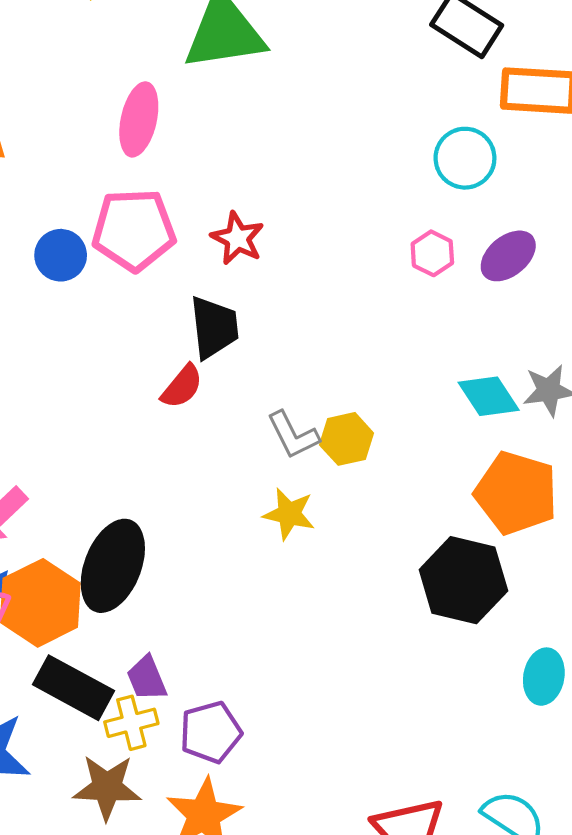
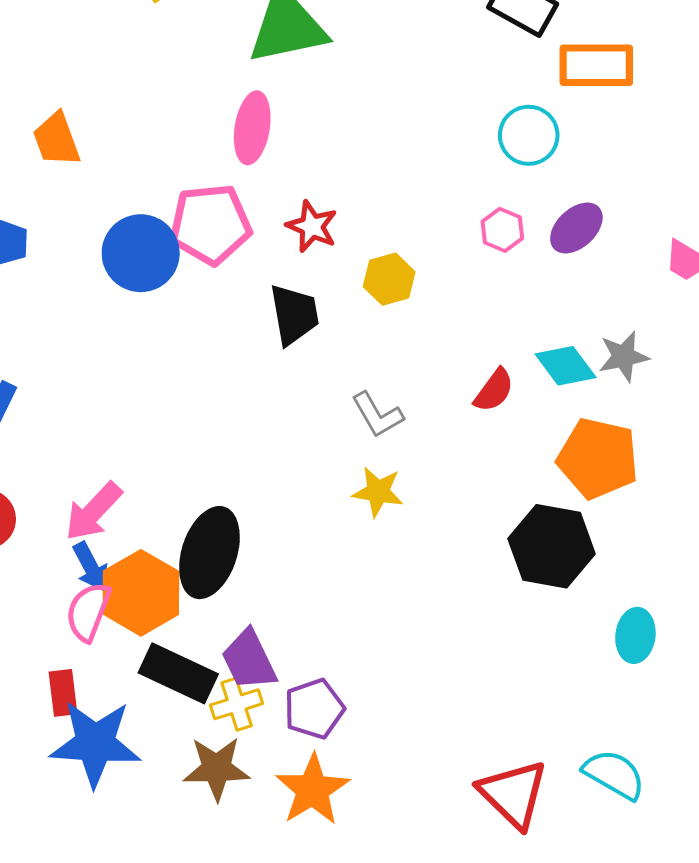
pink ellipse: (139, 119) -> (252, 128), moved
blue circle: (61, 255) -> (141, 253), size x1.5
red semicircle: (182, 387) -> (494, 390), moved
yellow hexagon: (347, 439) -> (389, 279), moved
purple trapezoid: (147, 678) -> (249, 660), size x1.4

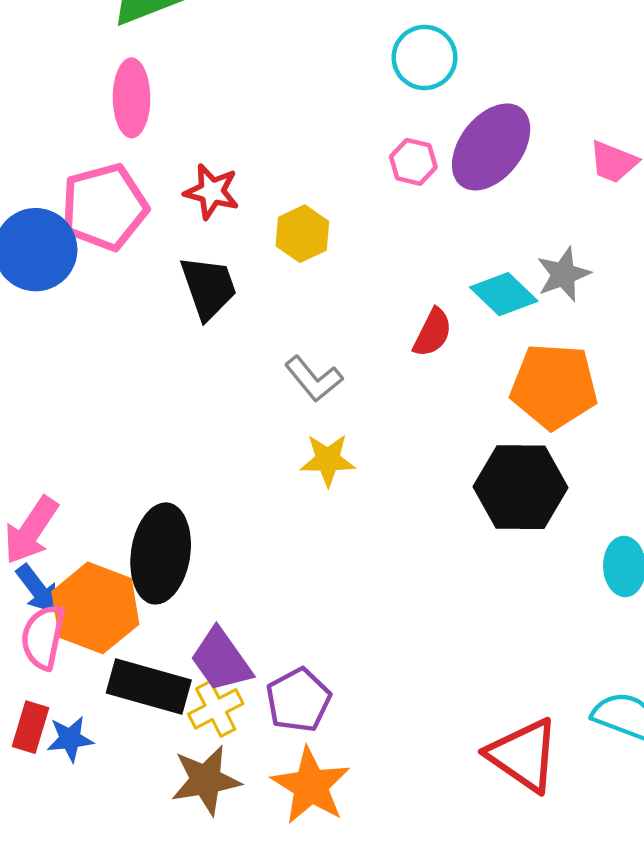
purple ellipse: (576, 228) -> (491, 147), size x1.5
red rectangle: (63, 693) -> (31, 727), turned 33
blue star: (95, 743) -> (70, 739), moved, size x0.5

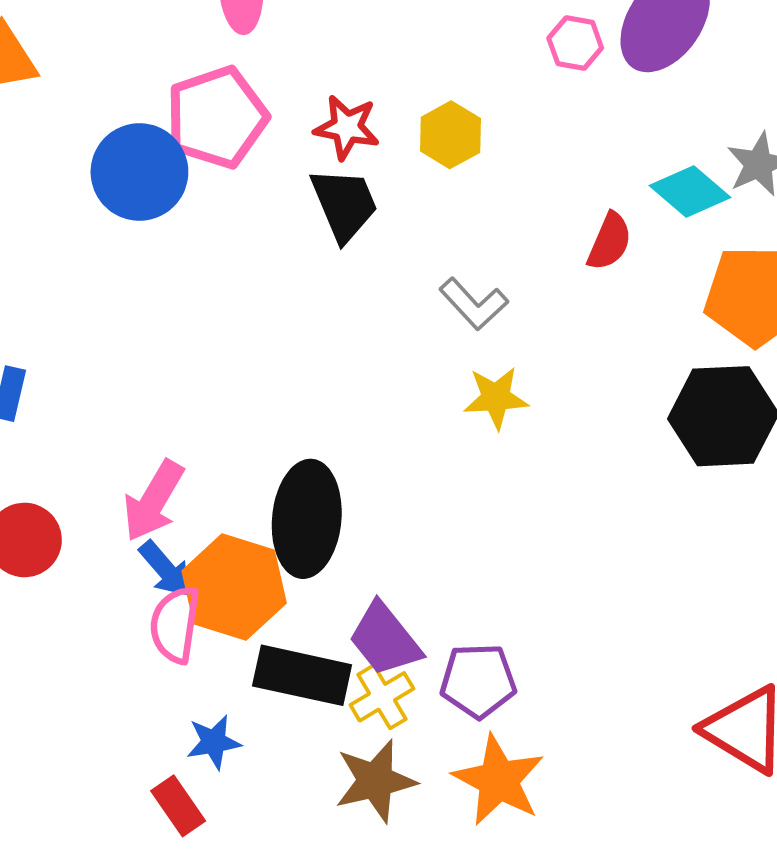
red star: (212, 192) -> (347, 127), moved
purple pentagon: (298, 700) -> (478, 681), turned 30
red rectangle: (31, 727) -> (178, 806), moved, turned -48

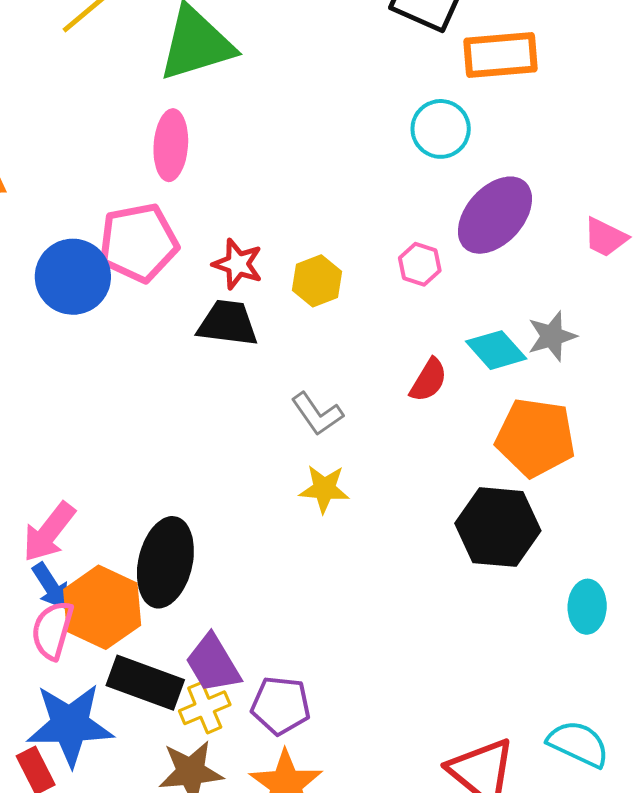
pink hexagon: (575, 43) -> (420, 264), moved
black trapezoid: (344, 204) -> (228, 323), turned -68
blue star: (214, 742) -> (70, 725), size x2.0

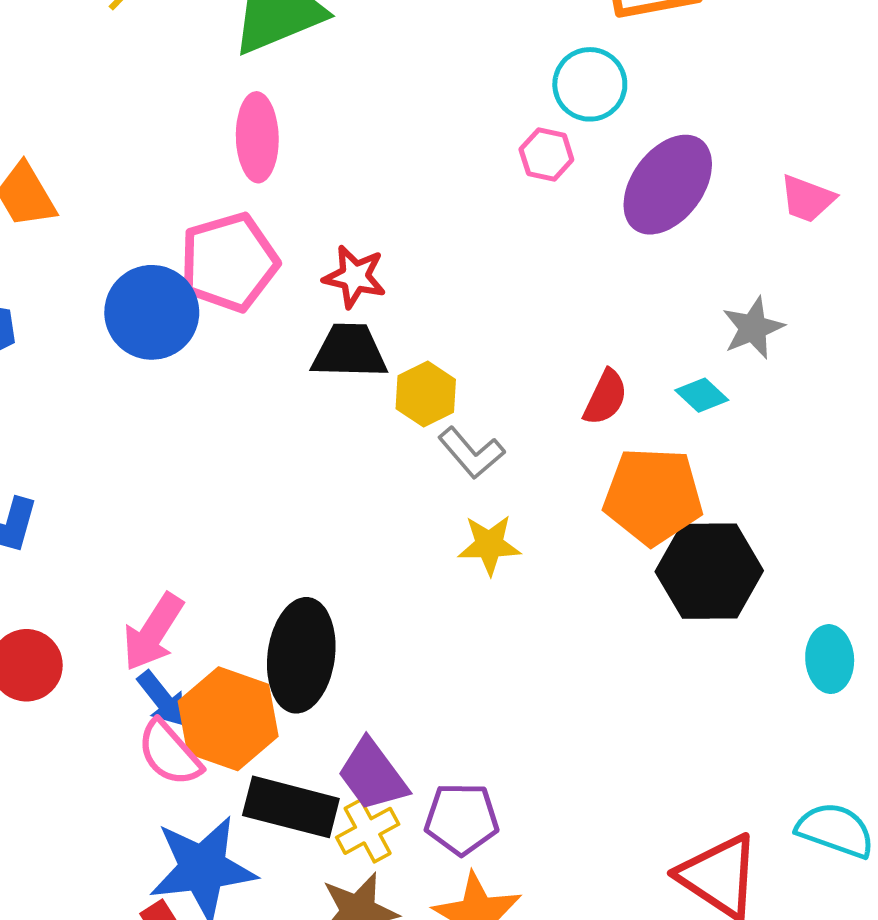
pink hexagon: (420, 264) -> (546, 155), moved
yellow hexagon: (317, 281) -> (426, 394), moved
cyan diamond: (496, 350) -> (702, 395), moved, size x0.7
orange pentagon: (535, 437) -> (653, 496), moved
pink semicircle: (52, 630) -> (169, 753), turned -52

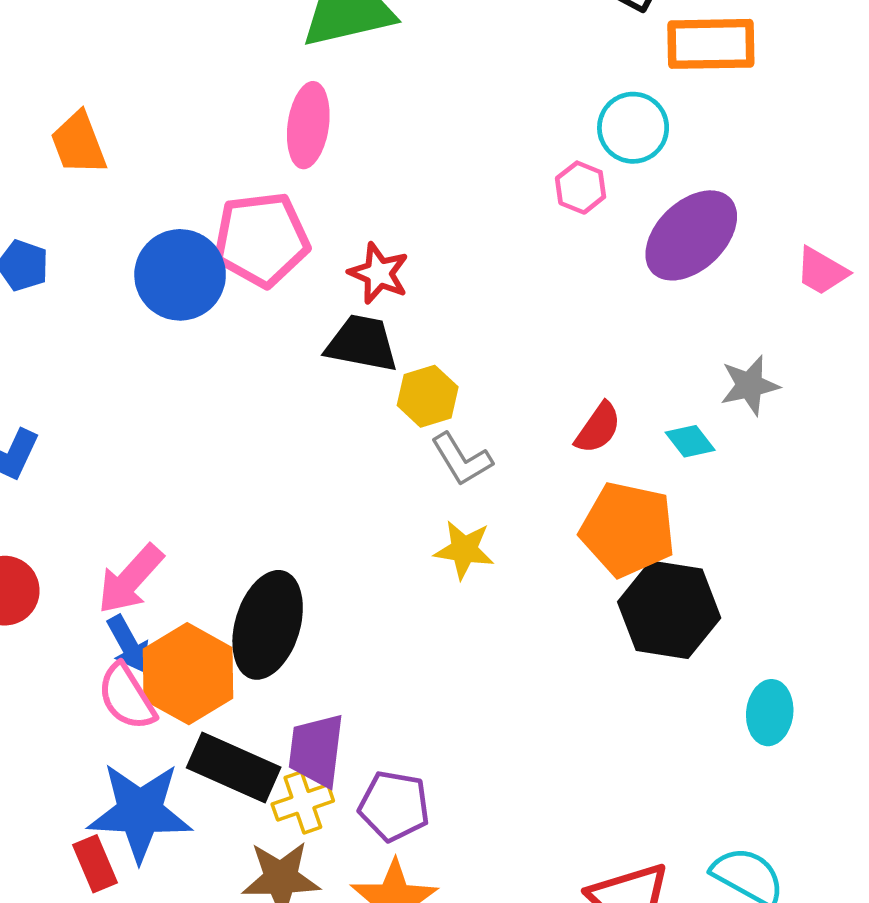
purple trapezoid: (373, 775) -> (316, 750), turned 34

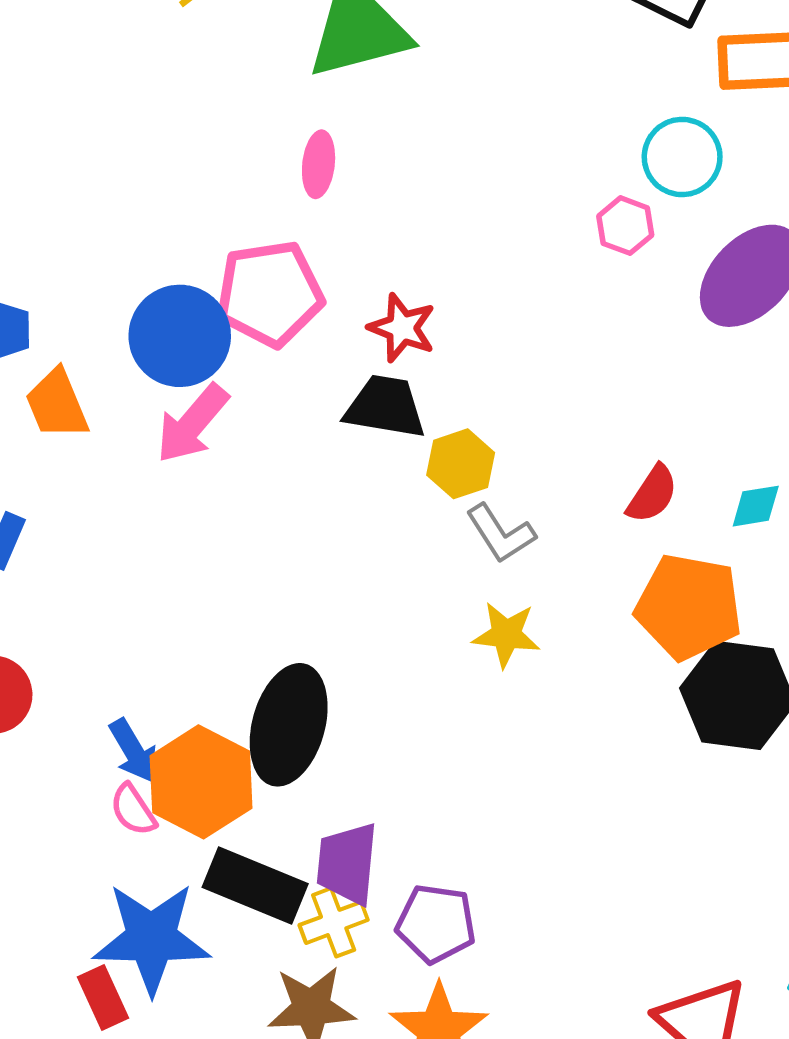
pink ellipse: (308, 125) -> (319, 164), size x0.7
orange trapezoid: (79, 143) -> (57, 404), moved
cyan diamond: (690, 441) -> (756, 506), turned -60
pink arrow: (130, 579) -> (192, 424), moved
pink semicircle: (127, 697) -> (133, 810), size x0.7

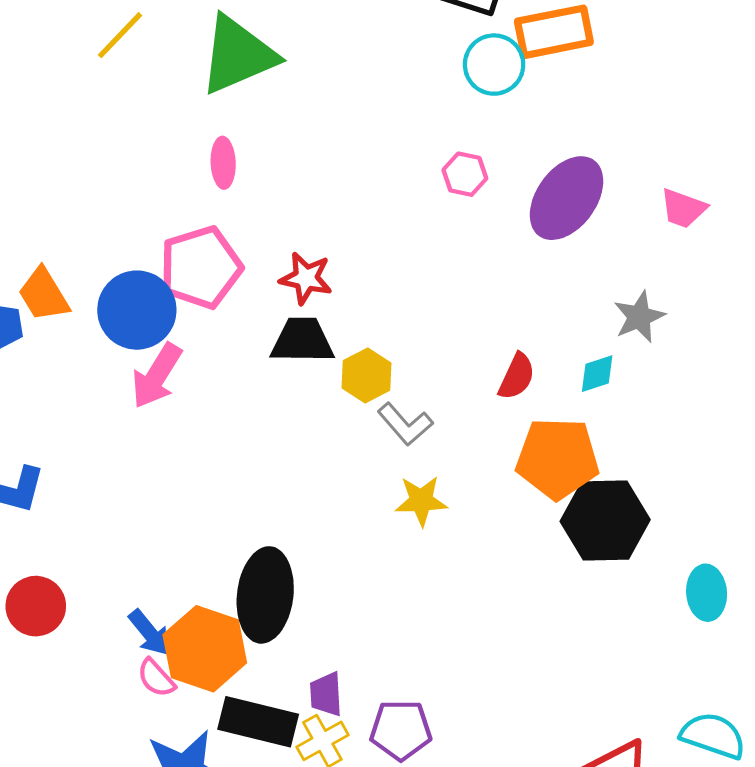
cyan circle: (682, 157) -> (494, 65), moved
orange trapezoid: (57, 404) -> (44, 295), moved
purple trapezoid: (347, 864) -> (326, 694), size x0.7

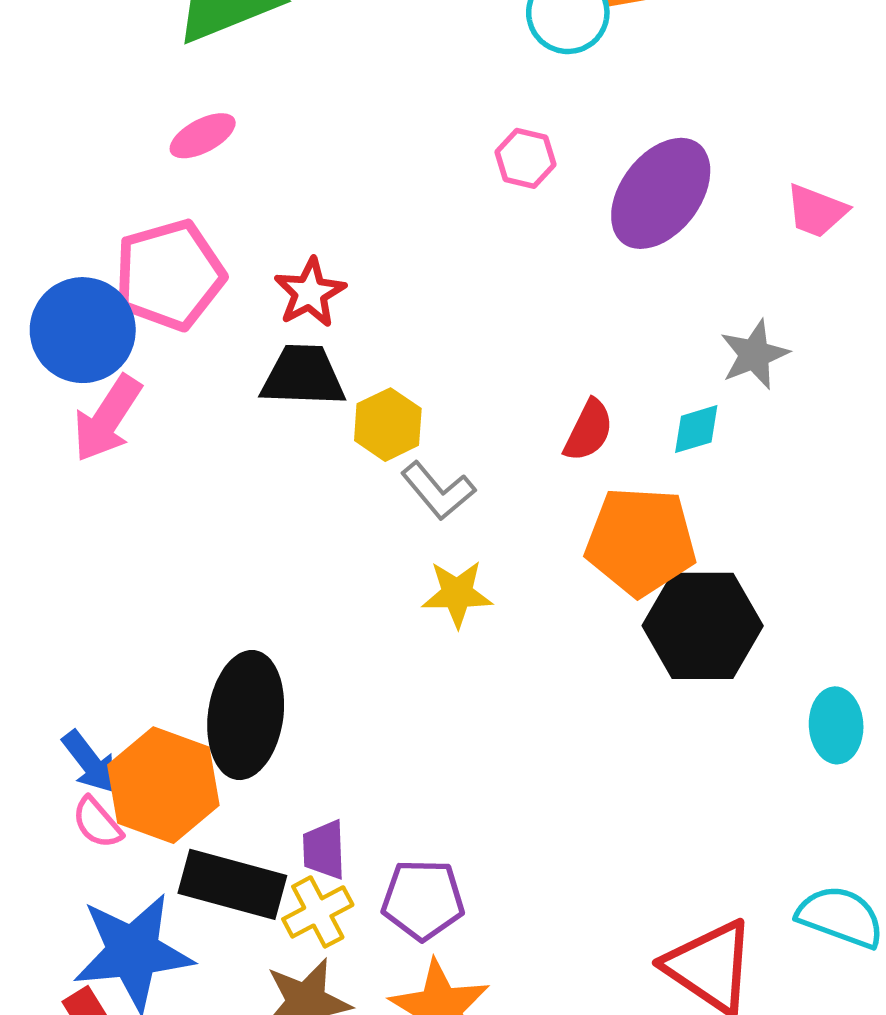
pink ellipse: (223, 163) -> (203, 136), turned 63
red star: (306, 278) -> (310, 293), turned 30

